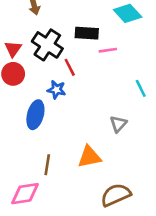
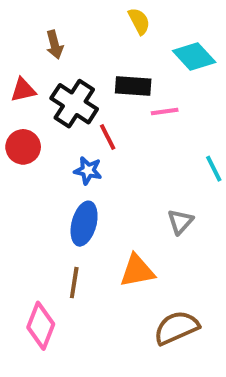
red triangle: (13, 49) -> (23, 90), moved, turned 42
blue ellipse: (35, 115) -> (84, 224), moved
pink diamond: (25, 194) -> (41, 326), turned -60

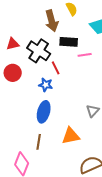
brown arrow: (55, 45) -> (52, 21), moved, size x1.5

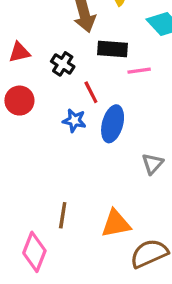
black cross: (39, 51) -> (63, 64), size x0.6
blue ellipse: (44, 112) -> (113, 124), moved
orange triangle: (71, 136) -> (116, 224), moved

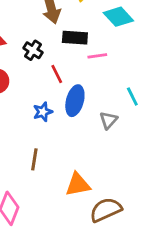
blue star: (74, 120) -> (43, 112), moved, turned -30
gray triangle: (152, 164) -> (109, 120), moved
brown line: (63, 215) -> (34, 159), moved

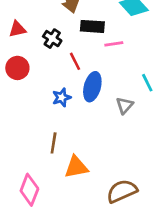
orange triangle: (78, 185) -> (76, 167), moved

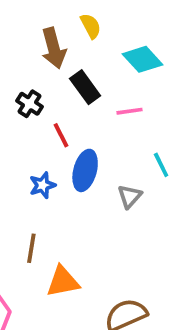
black rectangle: (92, 26) -> (85, 87), turned 50
pink line: (114, 44) -> (130, 111), moved

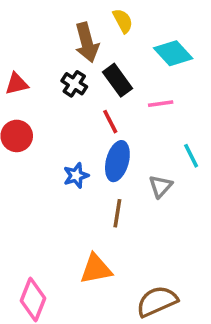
black cross: (30, 104) -> (74, 84), moved
red line: (61, 135) -> (110, 122), moved
brown line: (31, 248) -> (117, 213), moved

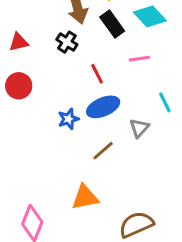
black rectangle: (117, 80) -> (112, 24), moved
blue ellipse: (117, 161) -> (103, 107), turned 52
brown line: (117, 213) -> (103, 151), turned 40

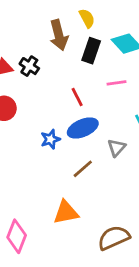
black rectangle: (112, 24) -> (91, 51), turned 55
black cross: (67, 42) -> (29, 66), moved

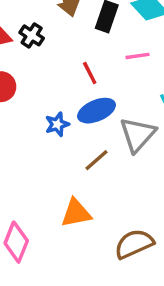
gray triangle: (117, 148) -> (138, 135), size x1.6

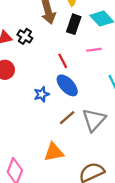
blue ellipse: (97, 111) -> (67, 85), turned 70
gray triangle: (138, 135) -> (94, 120), moved

